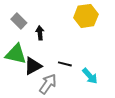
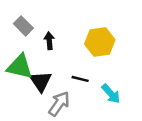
yellow hexagon: (86, 16) -> (100, 42), moved
black triangle: (33, 66) -> (41, 81), turned -36

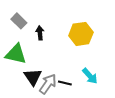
black line: (80, 79) -> (65, 83), moved
black triangle: (41, 81) -> (33, 77), moved

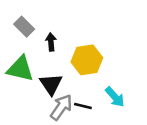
yellow hexagon: (81, 34) -> (87, 60), moved
black triangle: (33, 77) -> (51, 84), moved

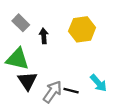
yellow hexagon: (87, 60) -> (82, 29), moved
black triangle: (51, 84) -> (27, 81), moved

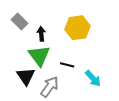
green triangle: (17, 59) -> (39, 56), moved, turned 40
black line: (71, 91) -> (67, 65), moved

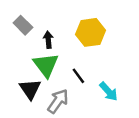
black line: (67, 65) -> (78, 76), turned 40

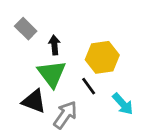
yellow hexagon: (90, 32) -> (102, 57), moved
black triangle: (30, 89) -> (34, 101), turned -35

